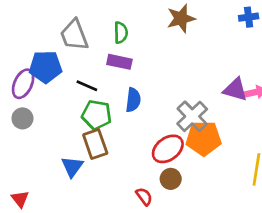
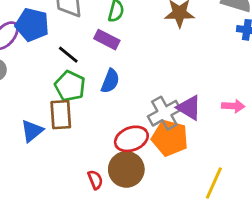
purple triangle: (235, 90) -> (189, 108), moved
brown circle: (171, 179) -> (126, 169), size x1.6

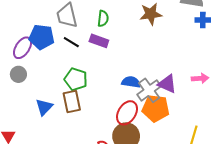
black line: (68, 55) -> (71, 42), moved
blue semicircle: (110, 81) -> (131, 82), moved, turned -96
blue triangle: (32, 131) -> (44, 107), moved
red ellipse: (131, 139) -> (127, 113), turned -30

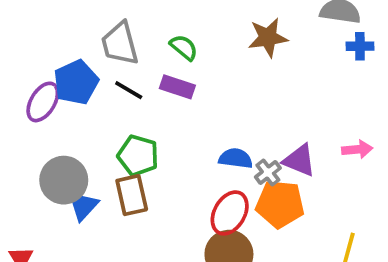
green semicircle: (103, 19) -> (184, 47), turned -56
blue pentagon: (42, 37) -> (76, 82), turned -30
gray circle: (18, 74) -> (64, 180), moved, size x1.6
gray cross: (149, 90) -> (268, 173), size x0.6

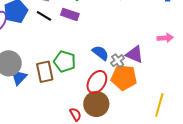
pink arrow: (357, 149) -> (165, 38), moved
green pentagon: (138, 156) -> (65, 61), moved
blue semicircle: (236, 158) -> (100, 53), turned 30

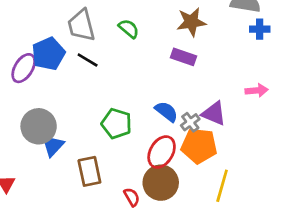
purple rectangle: (70, 14) -> (184, 57), moved
brown rectangle: (45, 72) -> (89, 171), moved
yellow line: (159, 105) -> (222, 186), moved

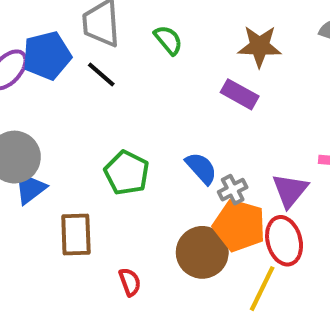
purple triangle: (214, 113) -> (290, 190), moved, turned 36
red ellipse: (162, 152) -> (284, 241), moved, turned -56
brown circle: (161, 183) -> (202, 252), moved

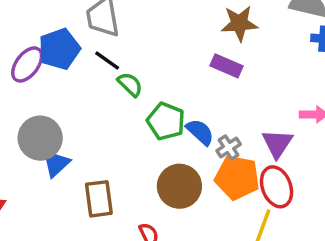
green semicircle: (168, 40) -> (130, 84), moved
green pentagon: (127, 173) -> (166, 121), moved
brown circle: (202, 252) -> (179, 186), moved

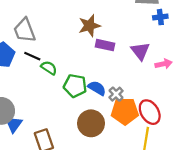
brown star: (239, 23) -> (89, 26), moved
purple triangle: (277, 143) -> (140, 51), moved

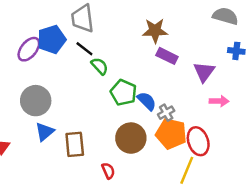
blue cross: (160, 17) -> (236, 51), moved
pink arrow: (164, 64) -> (219, 101), moved
blue triangle: (14, 124) -> (45, 132), moved

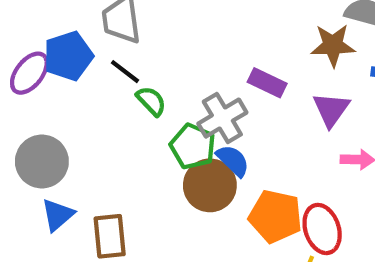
brown star: (155, 31) -> (333, 45), moved
gray cross: (166, 113) -> (222, 118), moved, size x1.6
brown circle: (131, 138) -> (210, 185), moved

